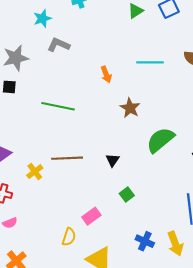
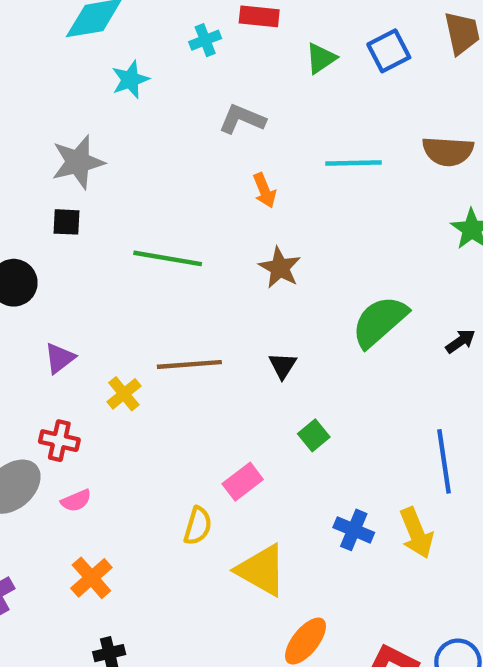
gray L-shape: (59, 45) -> (242, 119), moved
brown star: (130, 108) -> (280, 268), moved

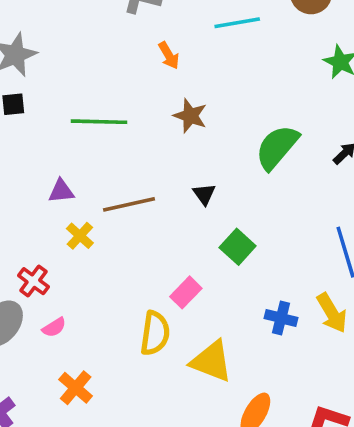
purple triangle: (60, 358) -> (61, 191), moved, turned 40
green square: (314, 435) -> (238, 247), size x1.4
red cross: (59, 441) -> (33, 281), turned 32
yellow semicircle: (198, 526) -> (155, 333), size x1.4

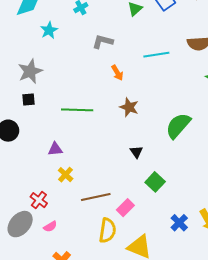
brown line: (129, 204) -> (96, 197), moved
blue cross: (281, 318) -> (179, 223), turned 30

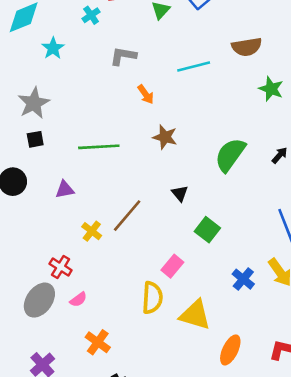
purple triangle: (55, 149) -> (65, 190), moved
brown line: (96, 197) -> (127, 216), moved, turned -32

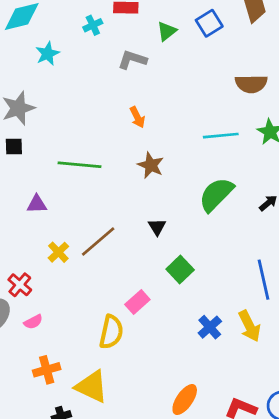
gray L-shape: (123, 56) -> (132, 60), moved
cyan line: (194, 66) -> (221, 136), moved
yellow triangle: (195, 315) -> (92, 387), moved
orange cross: (98, 342) -> (47, 370), turned 30

